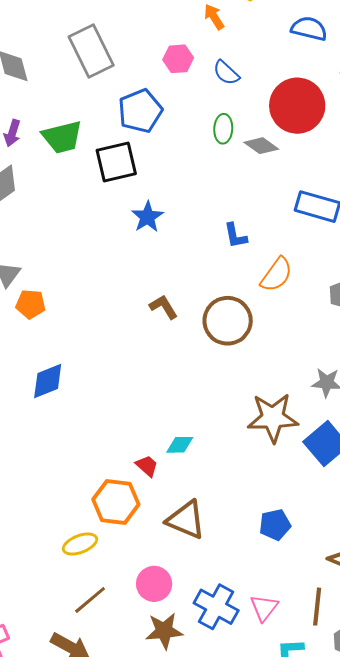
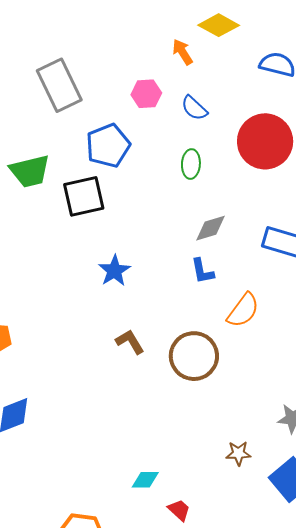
gray diamond: (261, 146) -> (211, 228), moved, turned -52
blue star: (147, 217) -> (114, 271), moved
brown star: (273, 418) -> (238, 453), size x0.5
red trapezoid: (147, 466) -> (179, 510), moved

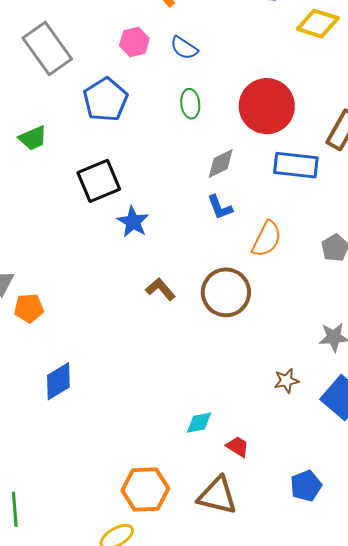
red circle: (265, 141) -> (267, 106), moved
green trapezoid: (30, 171) -> (33, 138), size x0.7
black square: (84, 196) -> (99, 181), moved

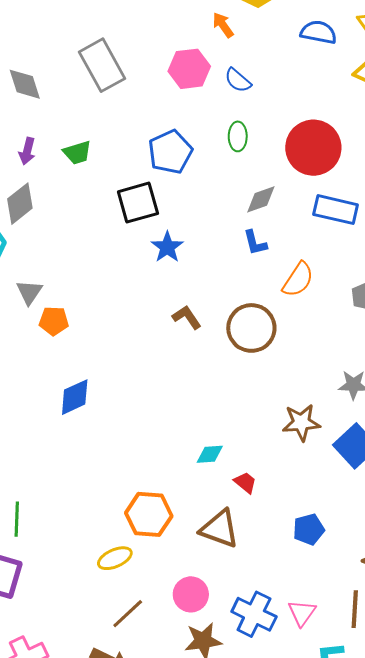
pink hexagon: (134, 42) -> (189, 69), size x1.4
blue pentagon: (105, 100) -> (170, 152), moved
brown star: (286, 381) -> (301, 423), size x1.5

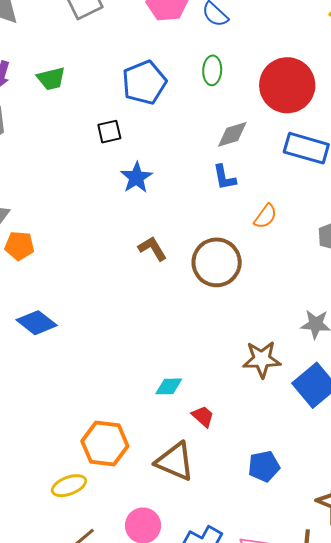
black square: (138, 203) -> (109, 132), size x0.6
orange semicircle: (298, 280) -> (265, 216), size x0.7
blue diamond: (75, 397) -> (37, 323), turned 60

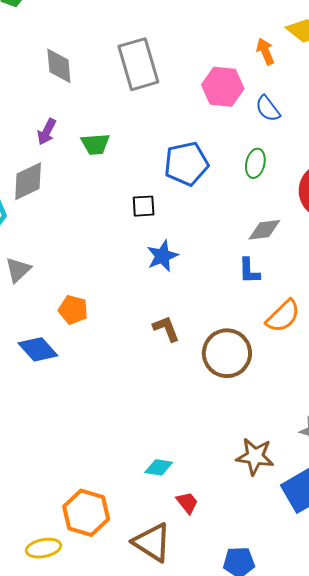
orange semicircle: (265, 216) -> (283, 316), size x1.4
orange pentagon: (20, 246) -> (73, 310), moved
blue diamond: (37, 323) -> (38, 349), moved

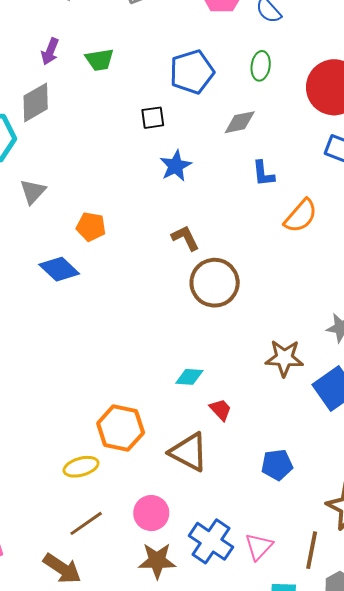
gray diamond: (264, 230) -> (240, 122), moved
brown circle: (227, 353) -> (215, 283), moved

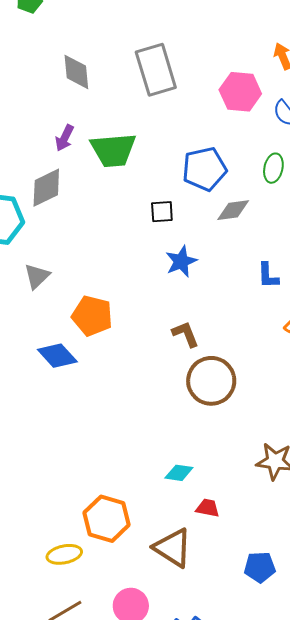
green trapezoid: (100, 60) -> (113, 150), size x1.6
gray diamond: (240, 122) -> (233, 210), moved
orange pentagon: (91, 227) -> (92, 316), size x1.4
red trapezoid: (221, 410) -> (208, 508), turned -40

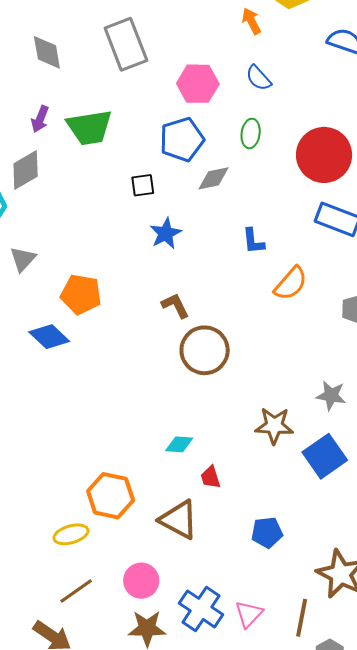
pink hexagon: (240, 92) -> (198, 84), moved
red trapezoid: (208, 508) -> (210, 477), turned -115

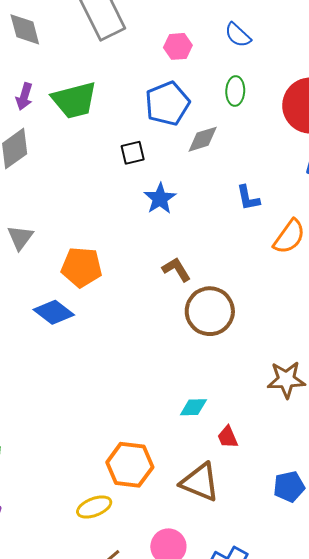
pink hexagon: (198, 84) -> (178, 46), size x0.7

